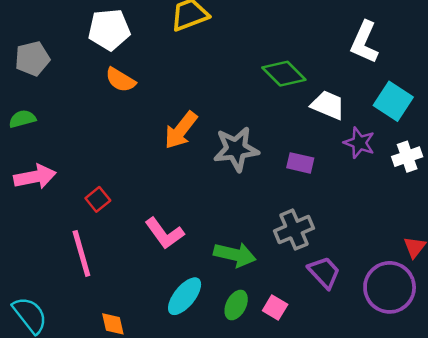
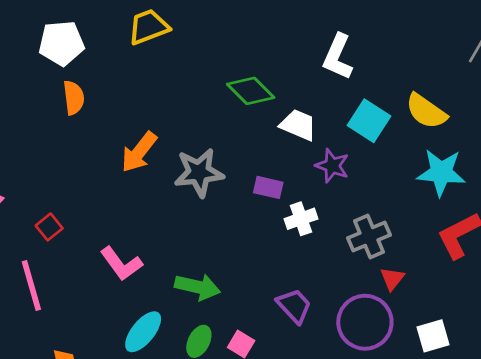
orange semicircle: (120, 80) -> (74, 98), turned -128
white cross: (407, 157) -> (301, 219), moved
gray cross: (294, 230) -> (369, 236), moved

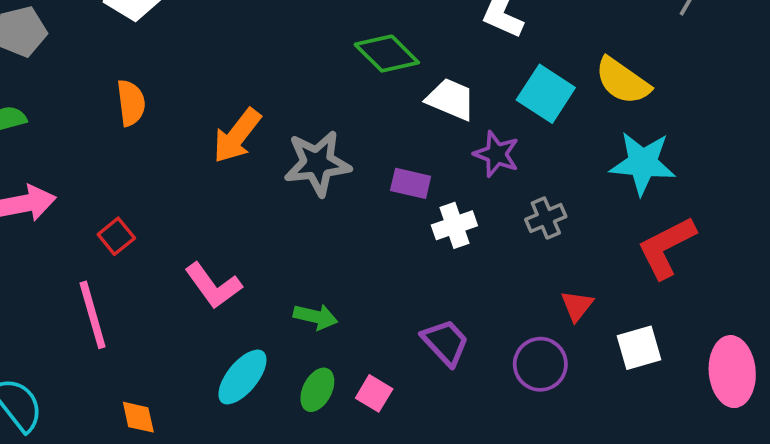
orange semicircle: (74, 98) -> (131, 103), moved
gray cross: (369, 236) -> (546, 218), moved, size x0.7
green arrow: (198, 287) -> (316, 317), size x0.7
purple circle: (365, 322) -> (540, 364), size x0.7
white square: (433, 336) -> (639, 348), moved

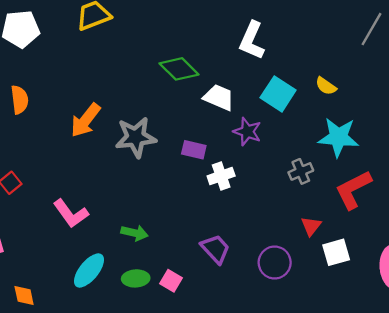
yellow semicircle: (623, 81) -> (326, 86), size x0.6
gray cross: (546, 218) -> (301, 171), moved
red triangle: (577, 306) -> (311, 226), moved
green ellipse: (317, 390) -> (136, 278), turned 60

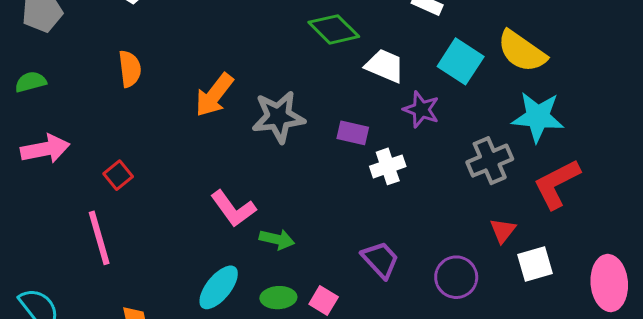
yellow semicircle: (326, 86) -> (522, 51), size x1.8
gray cross: (301, 171) -> (490, 161), size x1.4
pink L-shape: (71, 214) -> (233, 209), moved

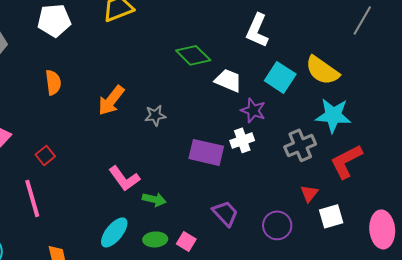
gray star: (278, 117) -> (155, 115), size x0.6
purple rectangle: (353, 133) -> (206, 152), moved, size x1.6
white cross: (388, 166) -> (242, 140), moved

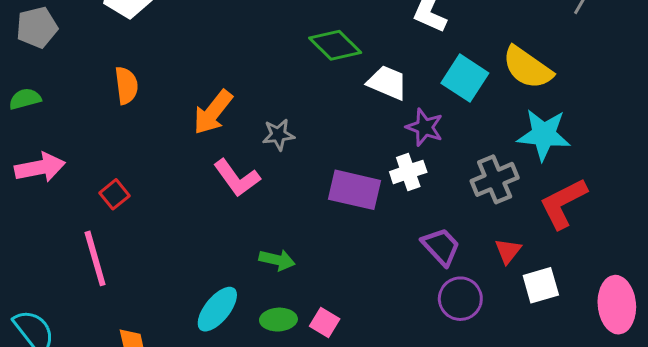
pink L-shape: (124, 178) -> (237, 178), moved
purple trapezoid: (225, 213) -> (441, 246), moved

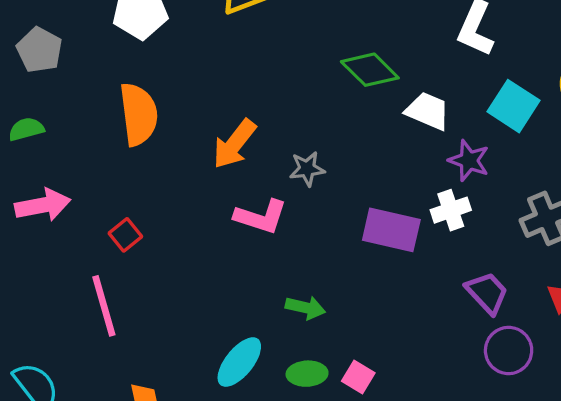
gray pentagon: (37, 27) -> (39, 50), turned -30
orange semicircle: (126, 85) -> (139, 114), size x1.5
pink L-shape: (237, 178) -> (261, 217), turned -36

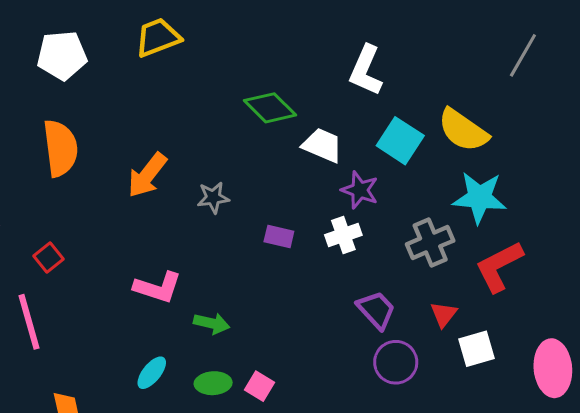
pink L-shape: (261, 217) -> (158, 287), moved
purple rectangle: (391, 230) -> (279, 236), moved, size x0.6
cyan ellipse: (239, 362) -> (152, 373), size x0.7

